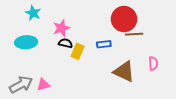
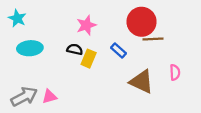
cyan star: (33, 13) -> (17, 18), moved
pink star: (61, 28) -> (86, 25), moved
blue rectangle: (104, 44) -> (119, 51), turned 48

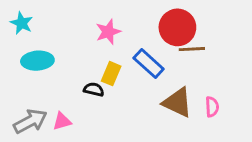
black semicircle: (75, 49) -> (94, 89), moved
blue rectangle: (119, 51) -> (149, 63), size x1.5
pink semicircle: (175, 72) -> (212, 107), moved

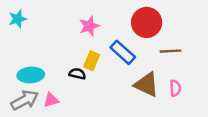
cyan star: (22, 23) -> (18, 19), turned 30
brown line: (192, 49) -> (170, 51), moved
cyan ellipse: (37, 61) -> (31, 75), moved

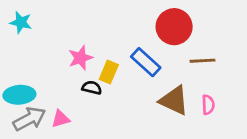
cyan star: (18, 19) -> (21, 22), turned 30
pink star: (89, 26) -> (80, 58), moved
cyan ellipse: (31, 75) -> (19, 95), moved

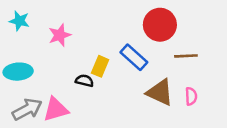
pink star: (80, 58) -> (60, 35), moved
cyan ellipse: (19, 95) -> (18, 72), moved
pink triangle: (61, 119) -> (56, 109), size x1.5

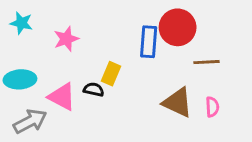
blue rectangle: (134, 57) -> (149, 42), moved, turned 52
pink triangle: (56, 109) -> (62, 97), moved, turned 44

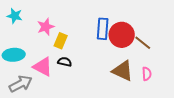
red circle: (178, 27) -> (122, 35), moved
brown line: (206, 62) -> (143, 43), turned 42
yellow rectangle: (111, 74) -> (61, 41), moved

